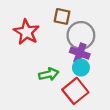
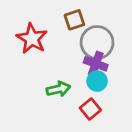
brown square: (62, 16) -> (74, 20), turned -30
red square: (75, 91) -> (90, 109), size x0.7

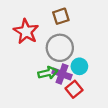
gray circle: (97, 42) -> (60, 48), moved
purple cross: (96, 64) -> (62, 74), moved

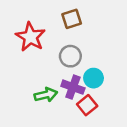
gray circle: (60, 48) -> (70, 56), size x0.7
green arrow: (48, 73) -> (46, 95), moved

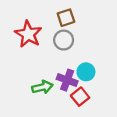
gray circle: (70, 56) -> (64, 40), moved

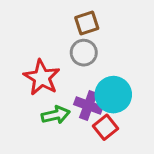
red star: (28, 34) -> (42, 77), moved
cyan circle: (86, 72) -> (113, 95), size x1.5

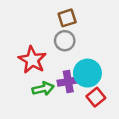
purple cross: (88, 106) -> (68, 81), turned -30
red square: (106, 127) -> (96, 97), moved

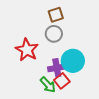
green arrow: (43, 89) -> (48, 85), moved, turned 60
red square: (96, 97) -> (62, 81), moved

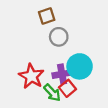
brown square: (56, 15) -> (47, 16), moved
red star: (27, 50) -> (31, 76), moved

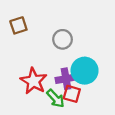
brown square: (47, 16) -> (18, 25), moved
red square: (67, 88) -> (72, 94), turned -35

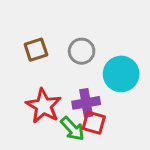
brown square: (18, 25) -> (36, 50), moved
cyan circle: (85, 71) -> (121, 74), moved

